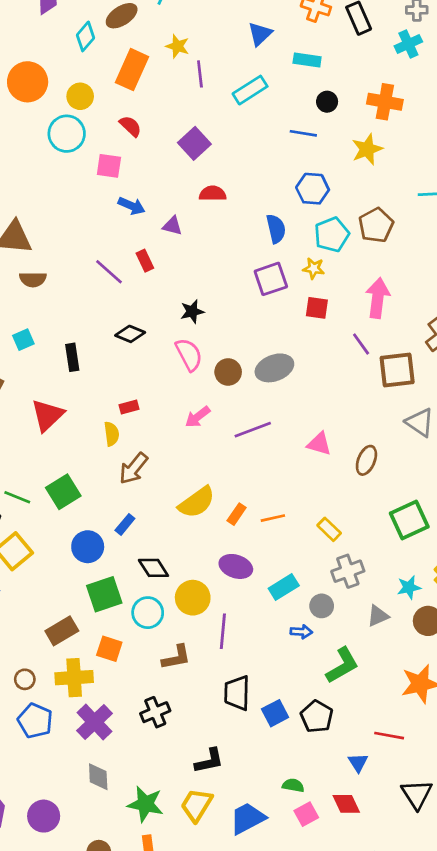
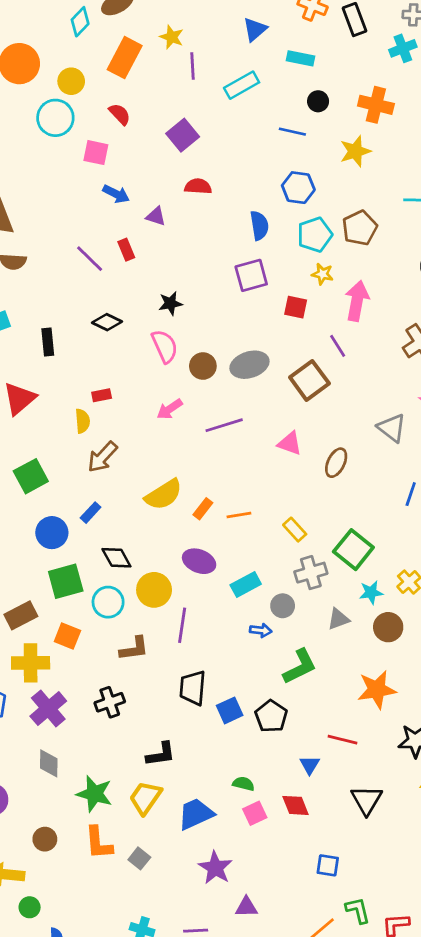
yellow star: (314, 268) -> (323, 274), moved
brown square: (397, 370) -> (309, 380), moved, turned -33
green square: (409, 520) -> (353, 550), moved, turned -30

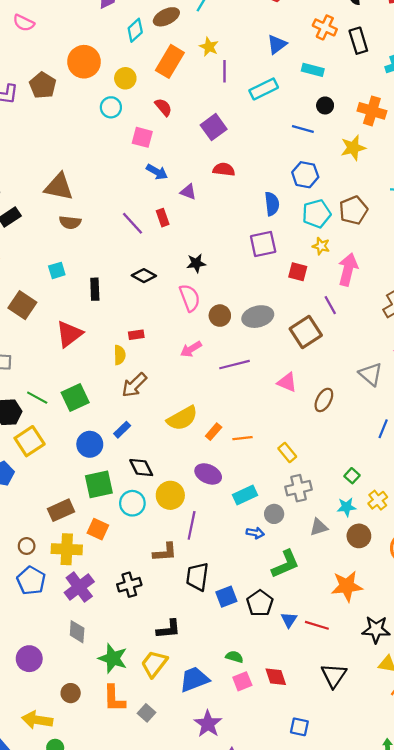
cyan circle: (55, 118) -> (111, 107), size x0.7
green square: (353, 550) -> (352, 476), moved, size x0.5
brown L-shape: (134, 649) -> (165, 552), moved
blue triangle: (310, 765) -> (289, 620), moved

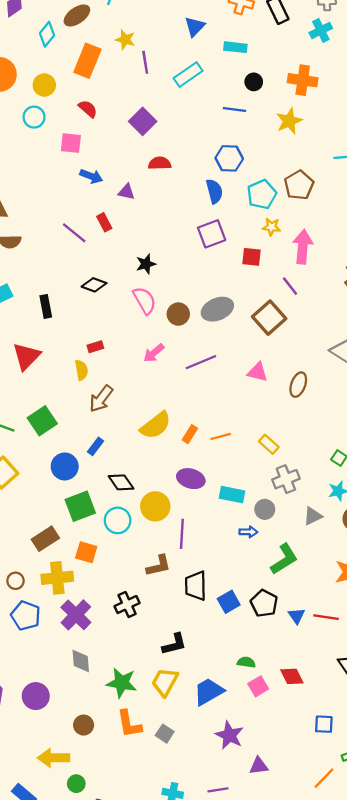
blue hexagon: (305, 175) -> (229, 158), moved
cyan rectangle: (245, 495) -> (232, 495), turned 45

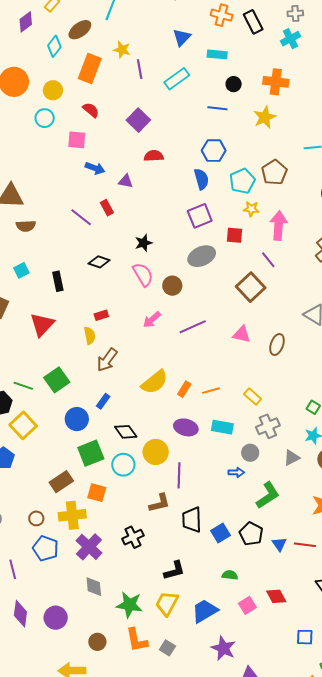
gray ellipse: (217, 309) -> (202, 256), moved
cyan rectangle: (232, 495) -> (222, 427), moved
green semicircle: (246, 662) -> (230, 575), moved

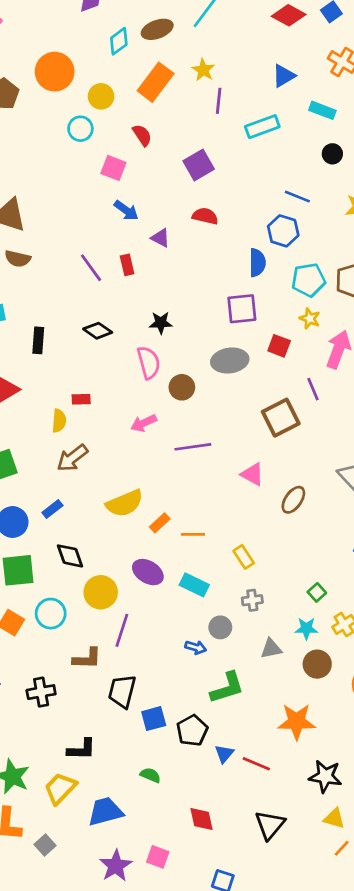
blue line: (217, 108) -> (297, 197), moved
gray cross: (268, 426) -> (252, 600), size x0.7
cyan circle: (123, 465) -> (51, 614), moved
pink square: (247, 605) -> (158, 857), moved, turned 36

